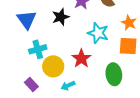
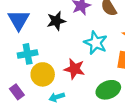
red star: (81, 58) -> (74, 69), turned -30
green ellipse: (114, 74) -> (108, 90), turned 70

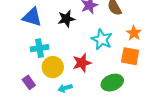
blue triangle: (19, 20) -> (32, 17), turned -45
red star: (74, 69) -> (82, 63), turned -30

